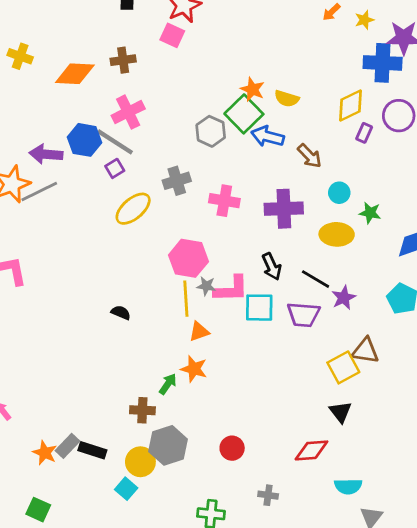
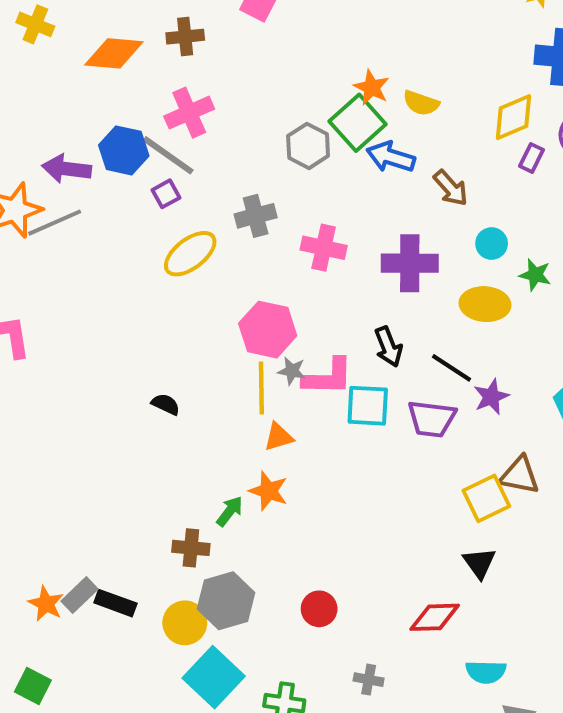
cyan square: (126, 489) -> (214, 677), moved, size x1.8

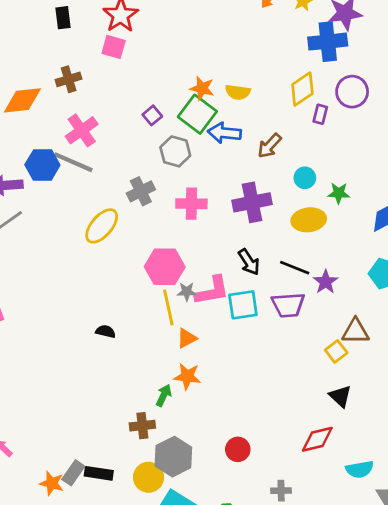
gray hexagon: (308, 146) -> (175, 151), moved
brown arrow: (451, 188) -> (269, 146), turned 96
purple square: (166, 194) -> (152, 115), moved
yellow square: (486, 498) -> (336, 351), size x0.7

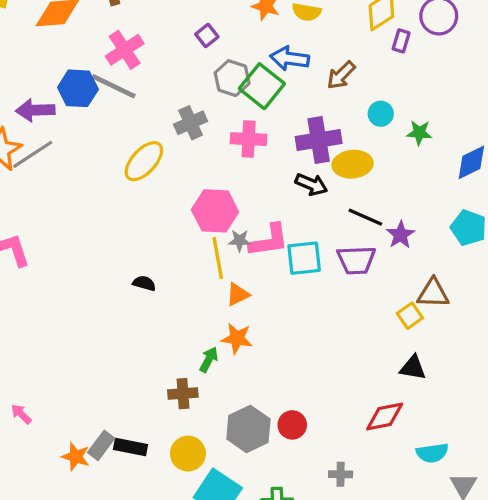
green square: (197, 114) -> (262, 86), moved
yellow ellipse: (309, 220) -> (353, 164), moved
black arrow: (249, 262) -> (311, 184), moved, turned -36
black triangle: (340, 396) -> (413, 368), turned -35
gray hexagon: (173, 457) -> (248, 429), moved

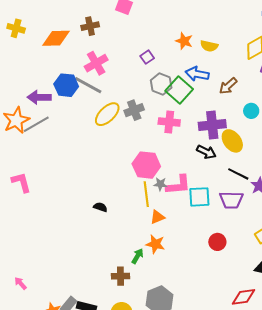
yellow ellipse: (144, 161) -> (107, 114), moved
yellow ellipse: (353, 164) -> (232, 141), turned 55
red circle: (292, 425) -> (217, 242), moved

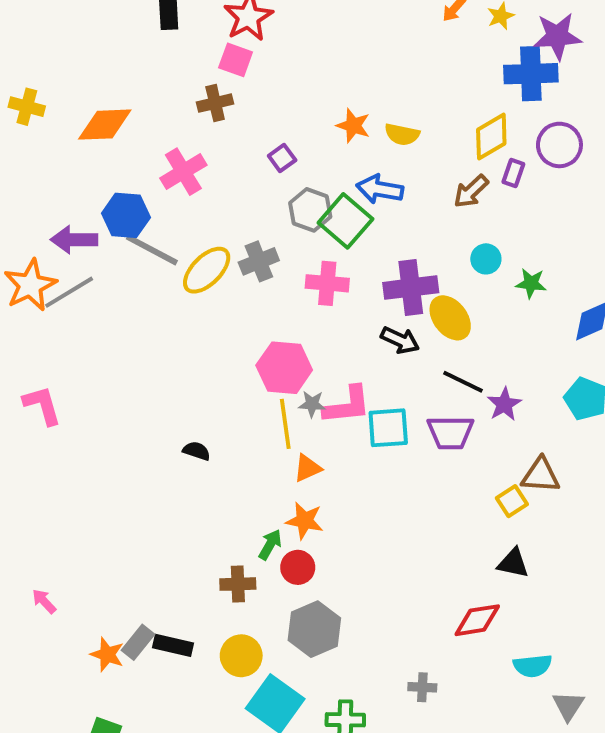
brown cross: (90, 26) -> (215, 103), moved
gray line: (88, 85) -> (152, 250), moved
brown arrow: (228, 86) -> (471, 191), moved
red circle: (217, 242) -> (298, 567), moved

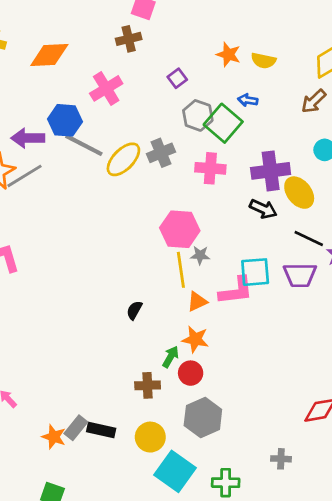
blue arrow: (380, 189) -> (248, 100), size x0.6
pink L-shape: (347, 405) -> (236, 291), moved
black semicircle: (196, 451) -> (134, 310), moved, turned -78

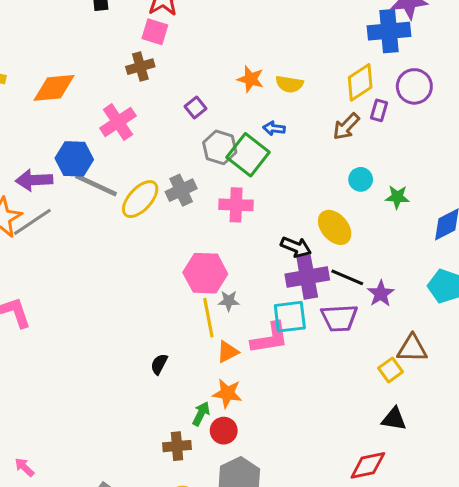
purple cross: (271, 171) -> (307, 277), moved

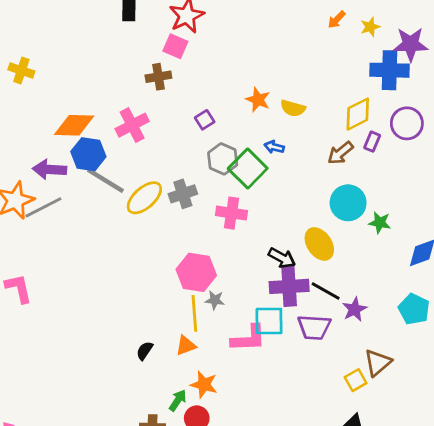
orange diamond: (54, 88) -> (74, 125), moved
cyan circle: (361, 179) -> (348, 203), size x1.6
brown triangle: (412, 348) -> (378, 363), turned -48
orange triangle: (228, 352) -> (186, 346), moved

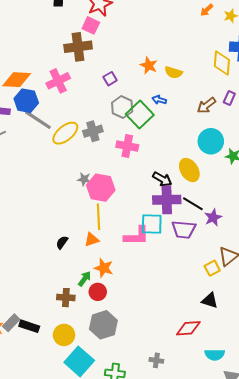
brown cross: (158, 77) -> (78, 47), size x1.5
yellow diamond: (358, 114) -> (222, 63), moved, turned -60
gray star: (215, 300) -> (84, 179), moved

